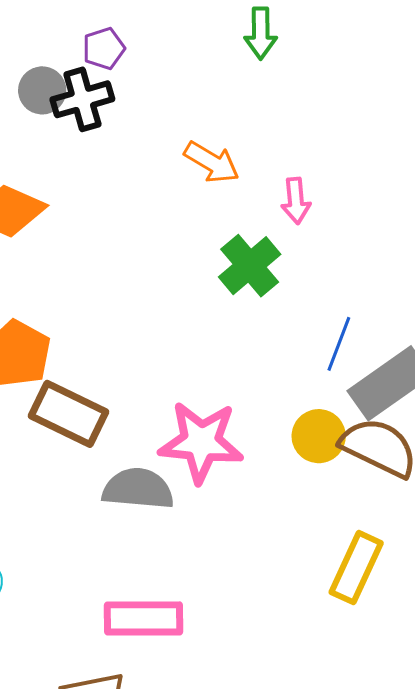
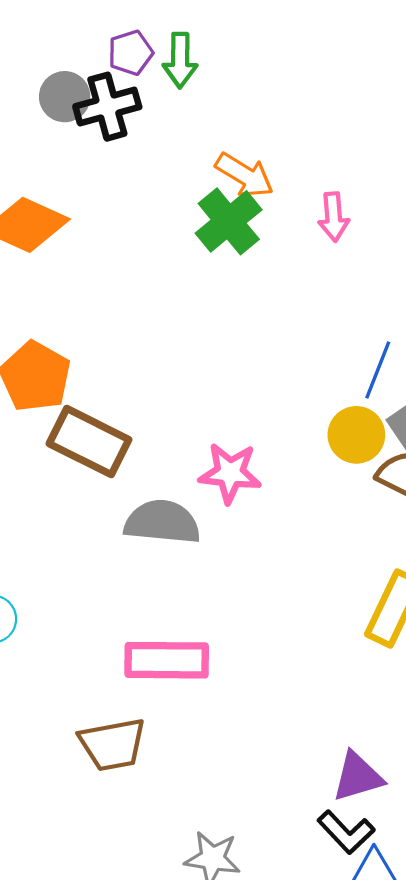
green arrow: (261, 33) -> (180, 60), moved
green cross: (250, 266) -> (229, 221), moved
yellow circle: (319, 436) -> (356, 435), moved
pink star: (201, 442) -> (230, 473), size x0.7

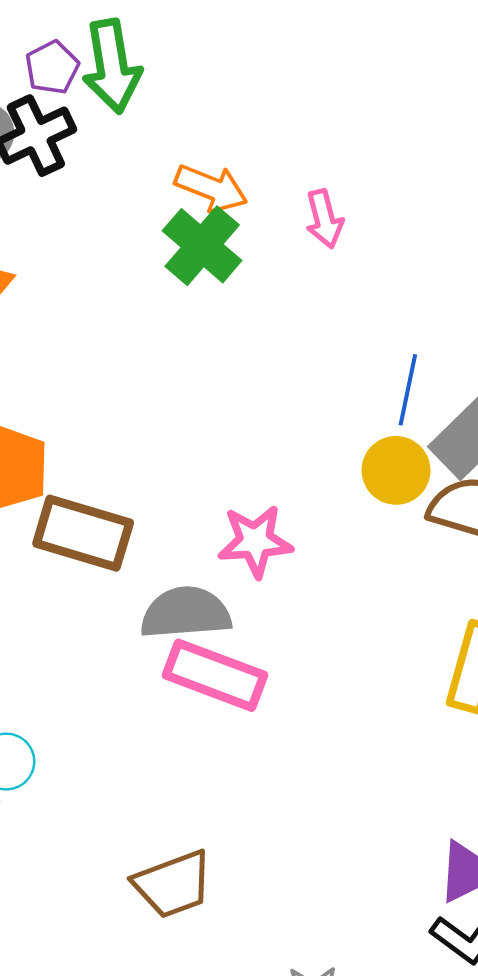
green arrow: (180, 60) -> (112, 66), size x1.4
pink rectangle: (167, 660) -> (215, 675), moved, turned 30

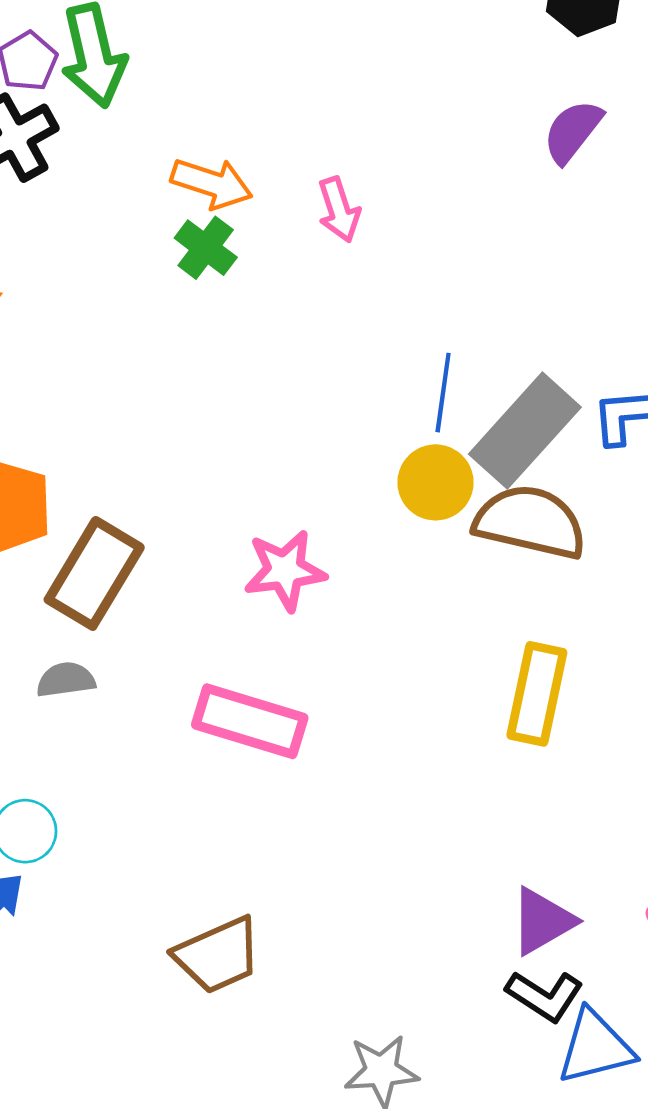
green cross: (202, 246) -> (206, 248), size x0.7
brown rectangle: (83, 533) -> (94, 573), turned -72
gray semicircle: (186, 613) -> (66, 680), moved, size x0.6

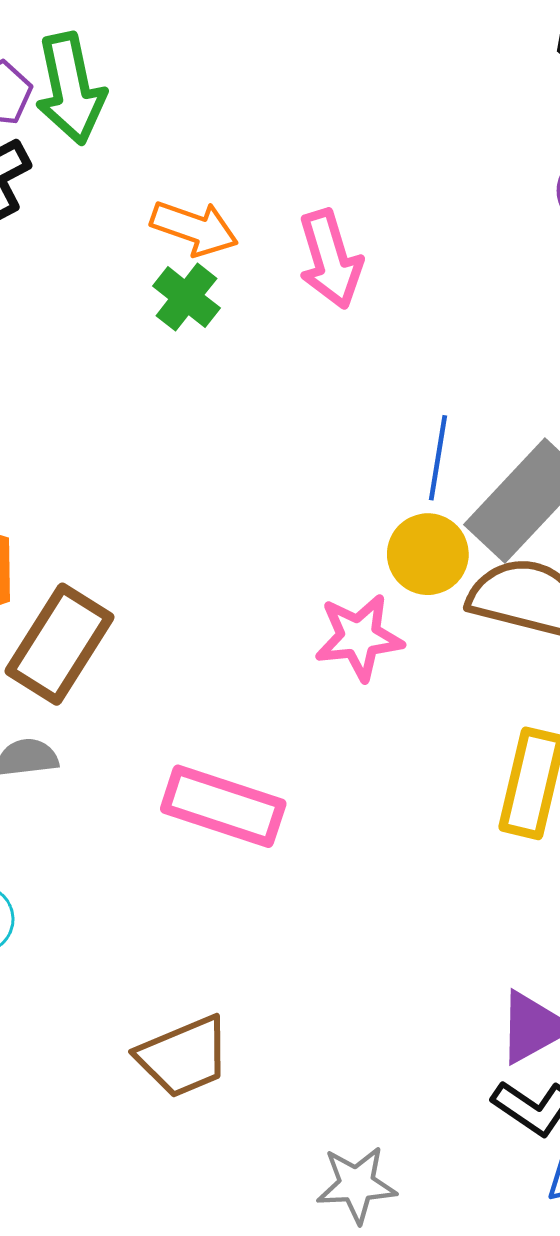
pink arrow: (339, 210) -> (330, 259), size x1.4
pink star: (285, 570) -> (359, 637), moved

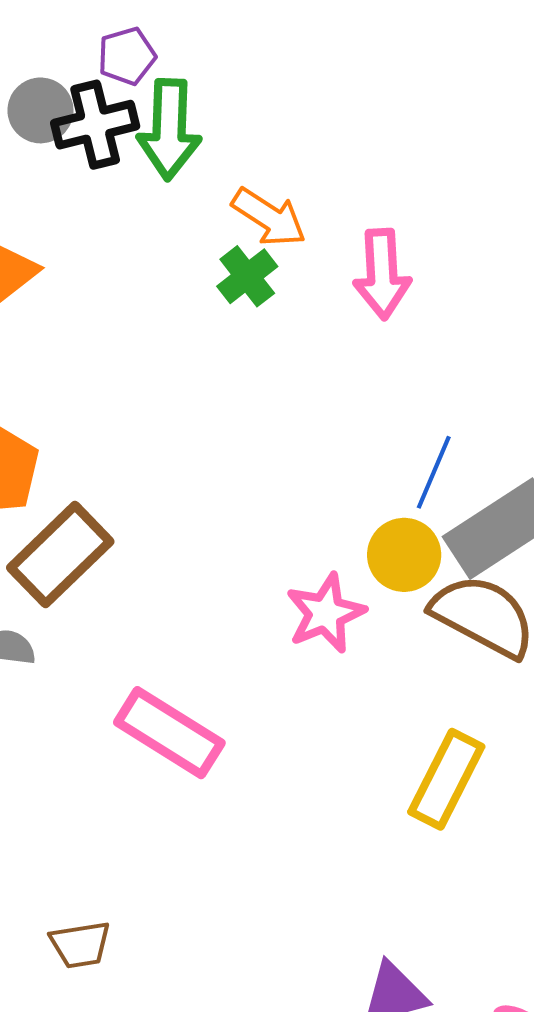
green arrow: (70, 89) -> (169, 129), moved
pink star: (359, 637) -> (326, 613), turned -30
brown trapezoid: (184, 1057) -> (80, 945), size x0.7

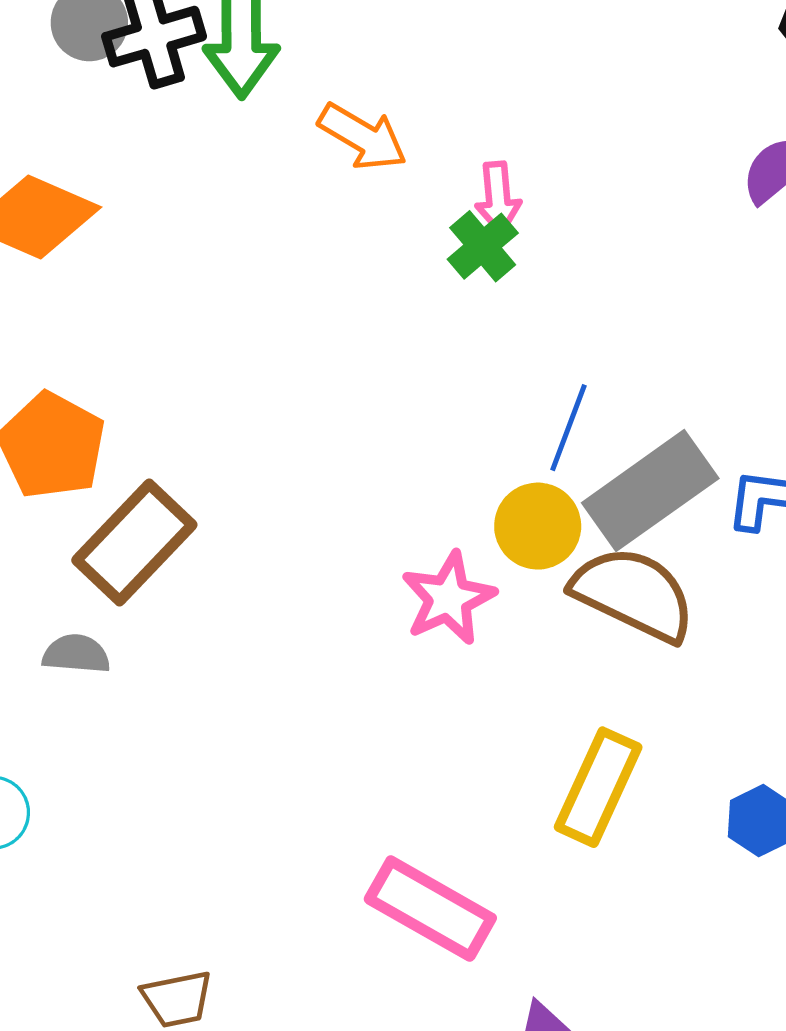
pink arrow: (382, 274) -> (498, 198), size x0.7
green cross: (247, 276) -> (483, 246), moved
pink rectangle: (169, 733) -> (430, 909), moved

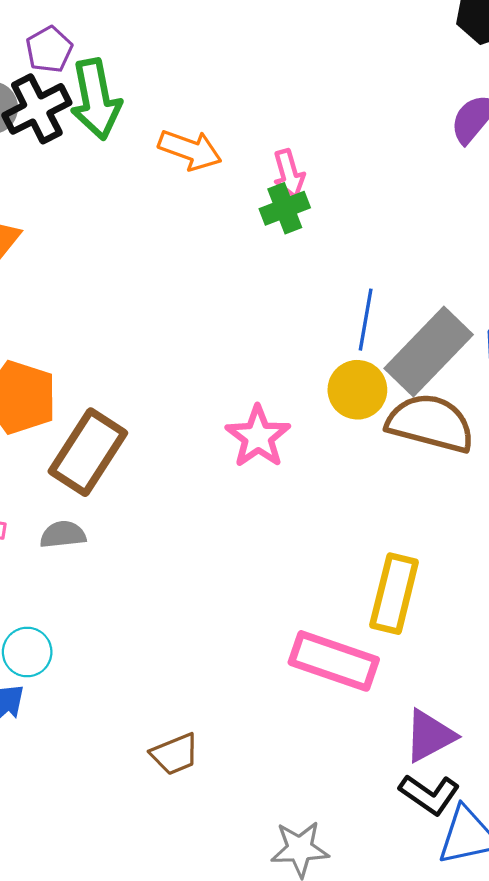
green cross: (483, 246) -> (285, 208), turned 30
pink star: (448, 598) -> (258, 437), moved
yellow rectangle: (598, 787) -> (394, 594), moved

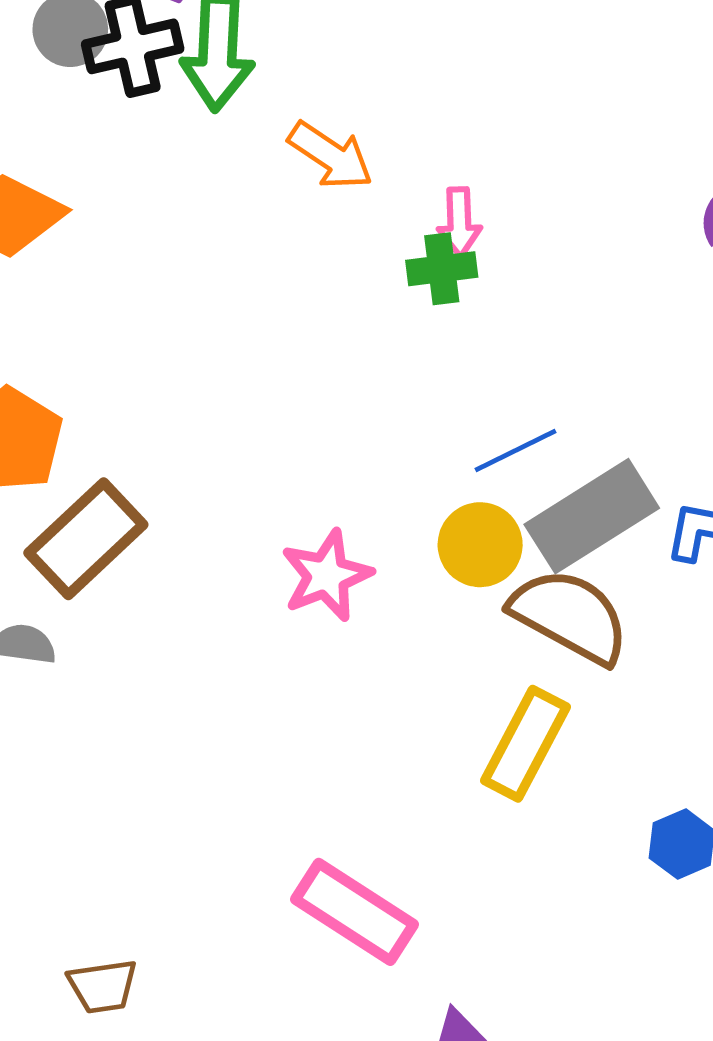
blue line: (366, 320) -> (516, 450), turned 40
yellow rectangle: (394, 594) -> (525, 744), moved

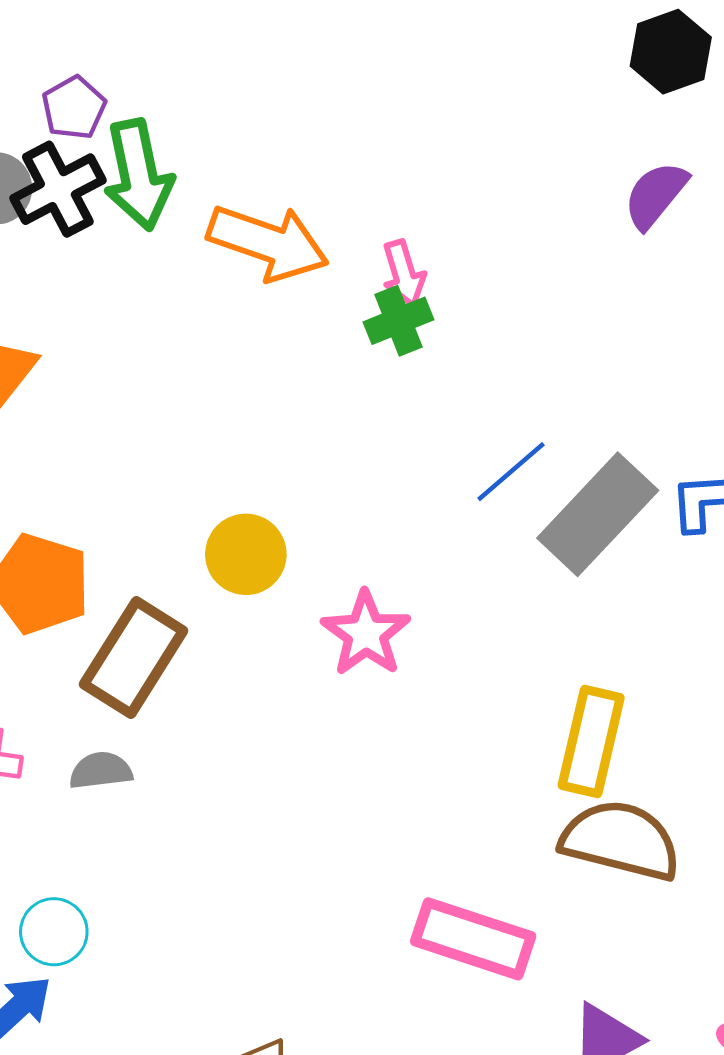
orange arrow: (331, 156) -> (268, 243), size x1.4
yellow circle: (480, 545) -> (246, 554), moved
brown semicircle: (570, 616) -> (621, 840), moved

